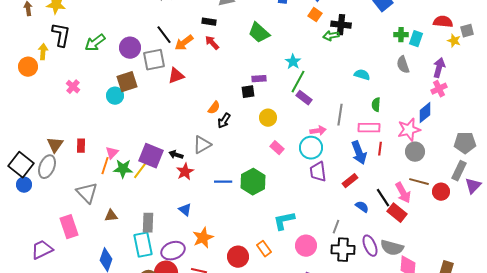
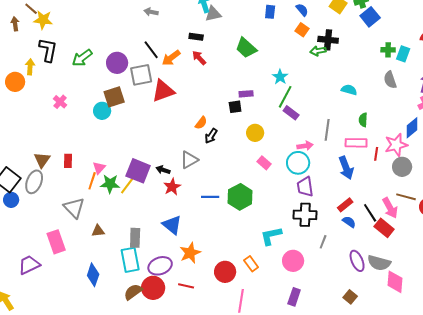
red triangle: (176, 76) -> (163, 91), size x1.4
red line: (380, 149) -> (376, 154), moved
red rectangle: (350, 181) -> (345, 205), moved
blue triangle: (185, 210) -> (172, 225), size x1.5
black cross: (343, 250) -> (305, 215), moved

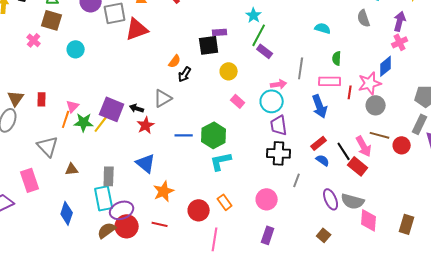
brown square: (114, 97) -> (52, 20), moved, turned 35
black square: (235, 107) -> (209, 45), size x1.5
cyan L-shape: (271, 236) -> (221, 161), moved
purple ellipse: (160, 266) -> (122, 210), moved

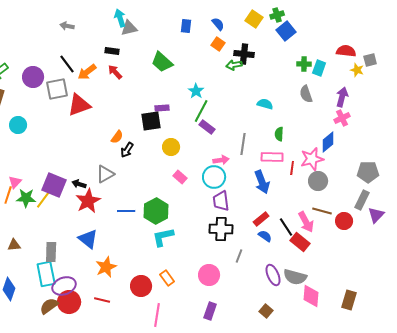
red star: (146, 125) -> (88, 201), size x1.4

